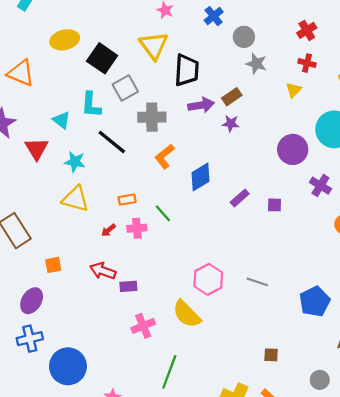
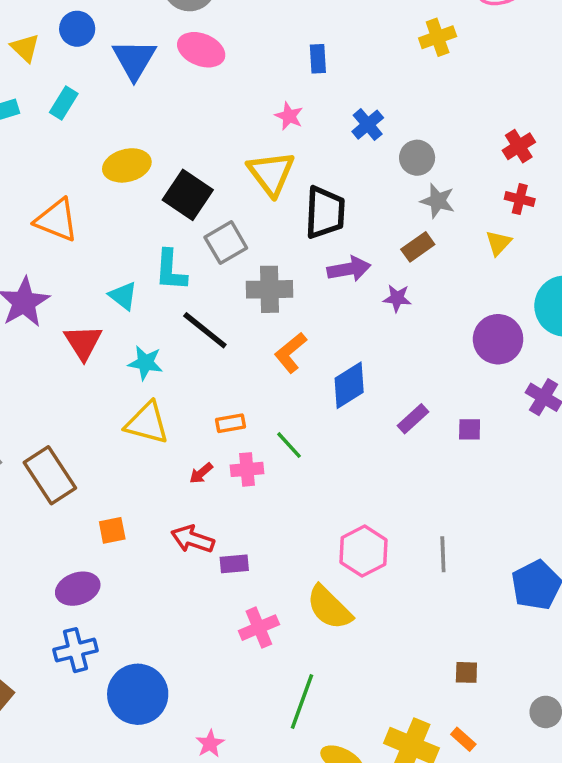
brown rectangle: (232, 97) -> (418, 247), moved
gray line: (257, 282) -> (443, 554), turned 70
purple ellipse: (32, 301) -> (78, 589), turned 40

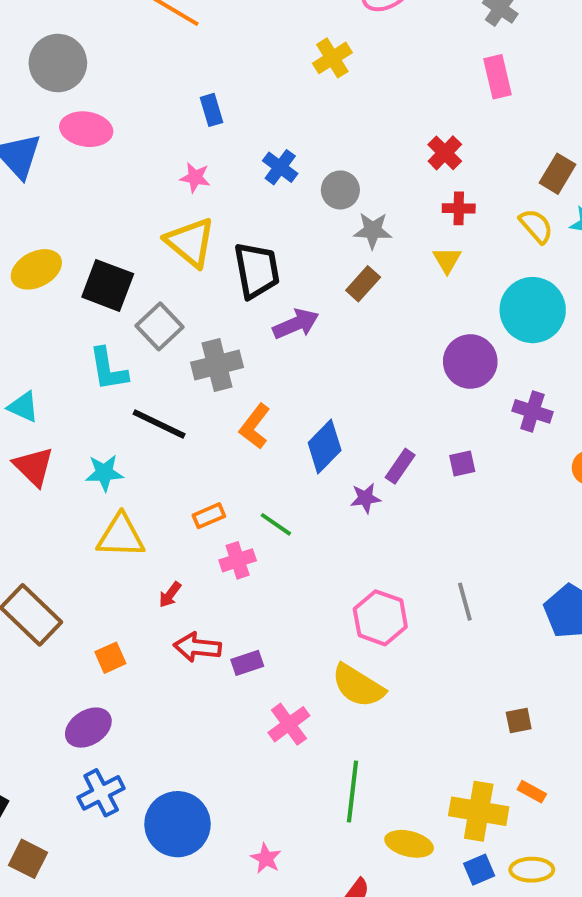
cyan triangle: (123, 296) -> (23, 407), moved
purple star: (397, 298) -> (365, 498), moved
red arrow: (201, 473) -> (170, 595), moved

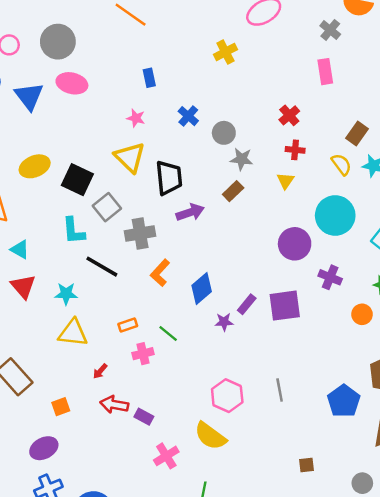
purple square: (462, 463) -> (285, 306), size x2.0
purple rectangle: (247, 663) -> (144, 417), turned 42

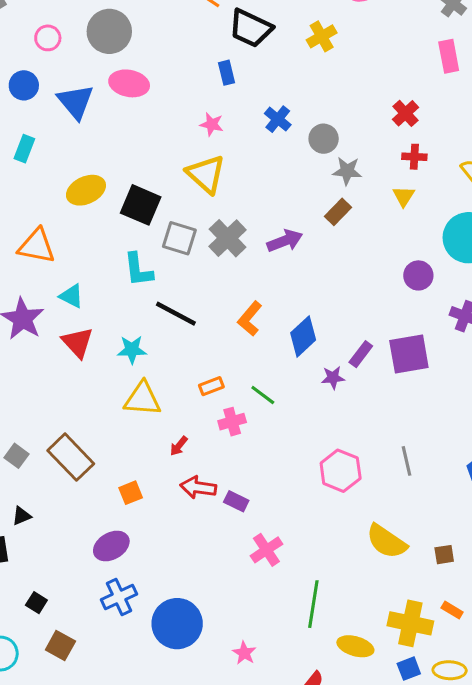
black trapezoid: (169, 178) -> (251, 28), moved, turned 123
gray square: (107, 207) -> (179, 238), turned -32
gray cross: (140, 233) -> (228, 238), moved, turned -32
purple circle: (295, 244) -> (418, 275), size x0.7
yellow semicircle: (210, 436) -> (387, 541), moved

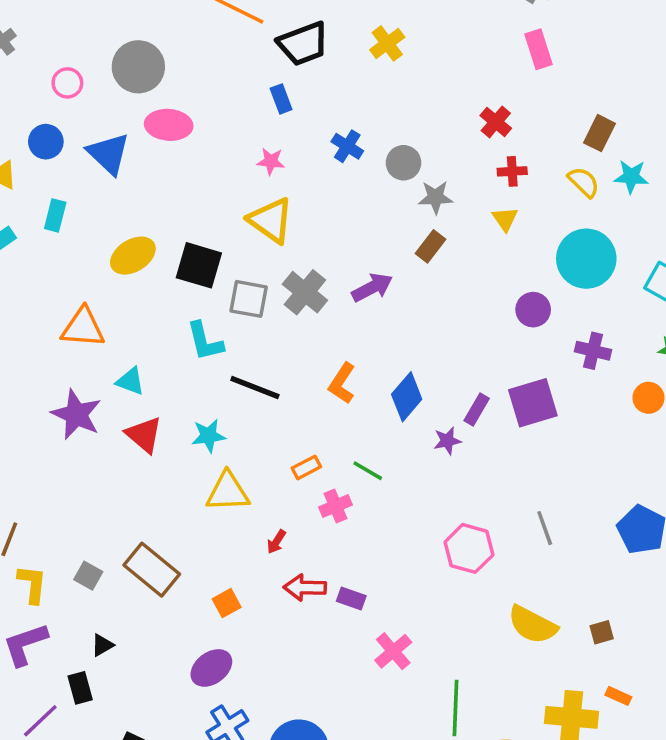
black trapezoid: (251, 28) -> (303, 44), turned -39

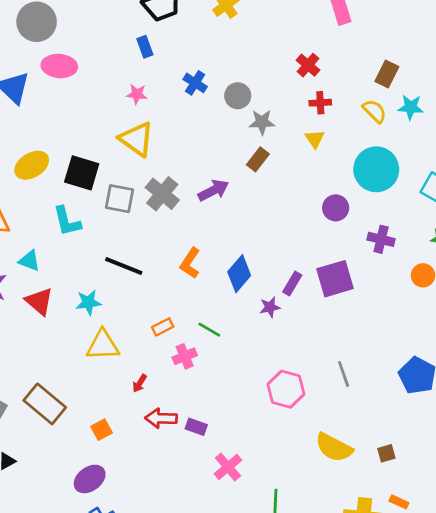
cyan L-shape: (205, 341) -> (67, 221), moved

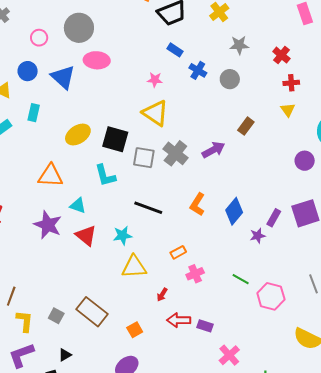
blue rectangle: (145, 47) -> (175, 50), moved, turned -35
gray star: (262, 122) -> (239, 45), moved
green line: (209, 330) -> (241, 279), moved

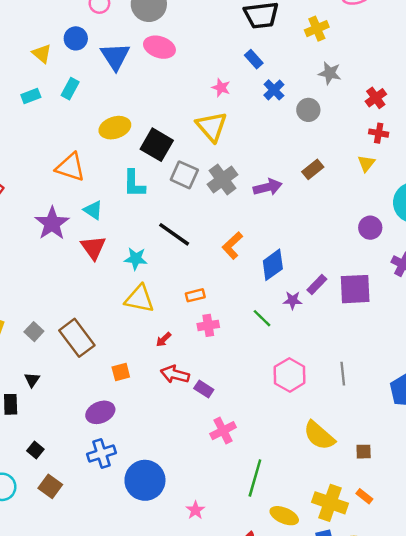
green line: (241, 279) -> (262, 318), moved
black triangle: (65, 355) -> (32, 380), turned -40

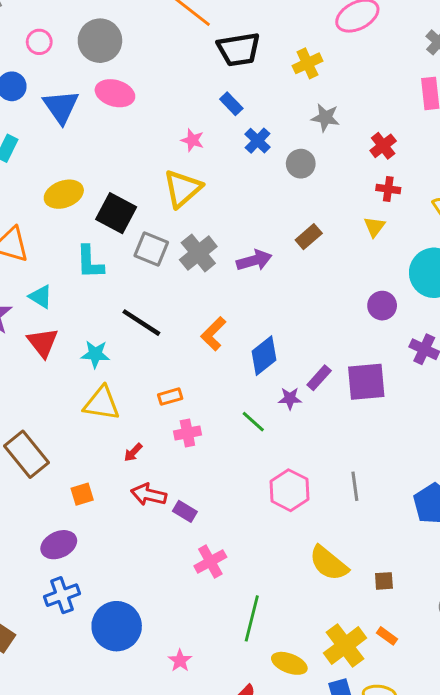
yellow triangle: (212, 127) -> (182, 189), turned 32
yellow cross: (330, 503) -> (345, 646), turned 36

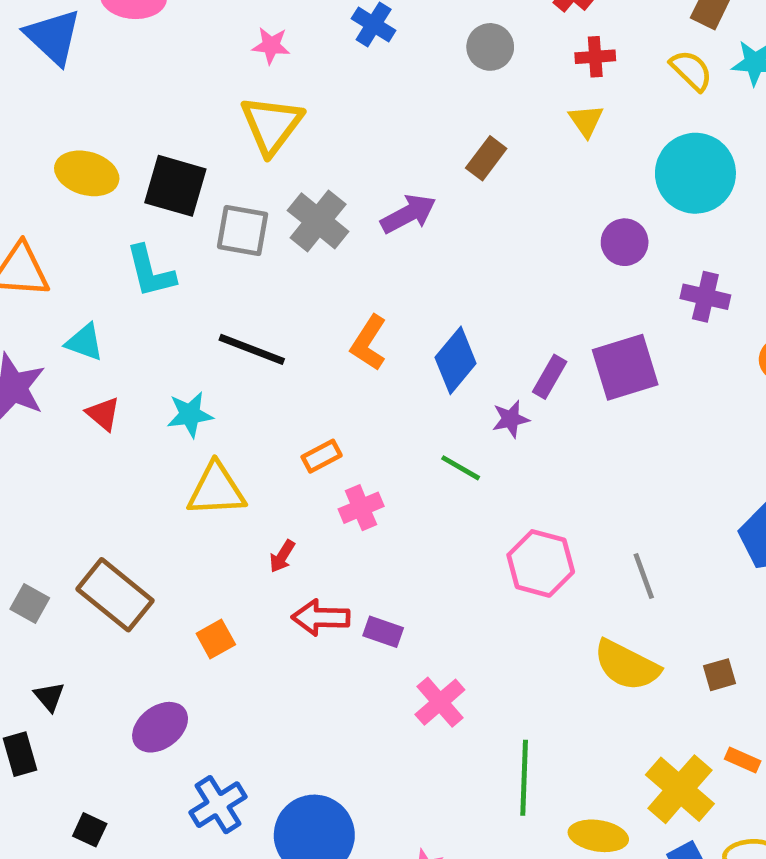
gray circle: (301, 164) -> (490, 47), moved
yellow ellipse: (64, 194) -> (87, 173), turned 48
red triangle: (43, 343) -> (103, 414), size x0.7
gray line: (355, 486) -> (644, 576), moved
purple ellipse: (59, 545) -> (160, 727), moved

